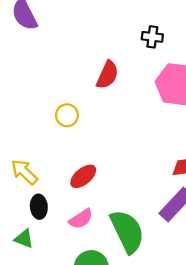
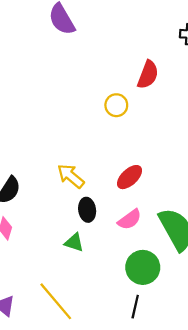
yellow circle: (67, 115) -> (116, 105), moved

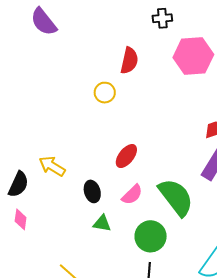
yellow arrow: (71, 176) -> (52, 166), moved
green triangle: (74, 242) -> (102, 223), moved

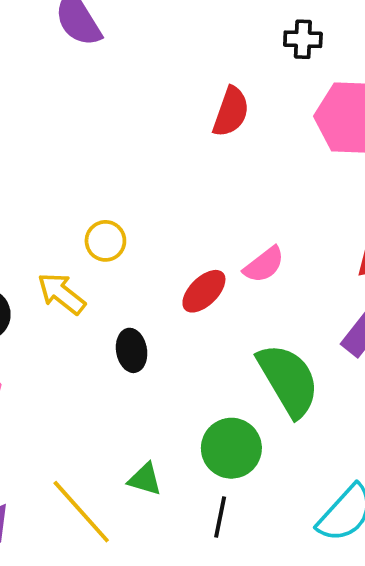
yellow circle: (105, 93) -> (105, 241), moved
pink semicircle: (132, 195) -> (264, 265), moved
green triangle: (102, 223) -> (145, 479), moved

